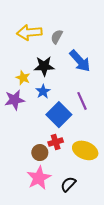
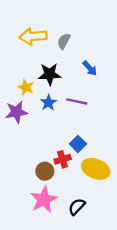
blue arrow: (80, 61) -> (90, 68), size x0.6
purple line: (82, 101) -> (77, 101), moved, turned -54
blue square: (59, 115) -> (78, 144), moved, size x0.6

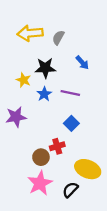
purple star: (16, 112) -> (16, 117), moved
blue square: (78, 144) -> (71, 123), moved
yellow ellipse: (96, 169) -> (88, 169), moved

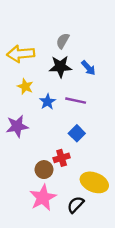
yellow arrow: (30, 33) -> (21, 54), moved
black star: (45, 68) -> (60, 67), moved

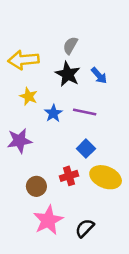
black star: (60, 67) -> (68, 74), turned 30
brown circle: (44, 170) -> (36, 186), moved
yellow ellipse: (94, 182) -> (106, 177), moved

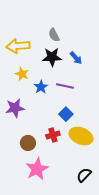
gray semicircle: (70, 45) -> (54, 35), turned -56
black star: (68, 74) -> (52, 57), turned -30
black semicircle: (85, 228) -> (84, 175), moved

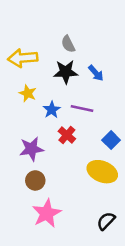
purple star: (15, 108) -> (31, 149), moved
blue square: (66, 114) -> (111, 140), moved
red cross: (53, 135) -> (67, 135), moved, turned -32

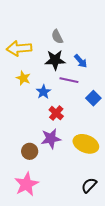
purple line: (82, 108) -> (69, 80), moved
blue square: (111, 140) -> (93, 98), moved
purple star: (31, 149) -> (51, 139), moved
pink star: (47, 213) -> (26, 184), moved

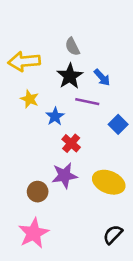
black star: (55, 60) -> (70, 76), turned -30

